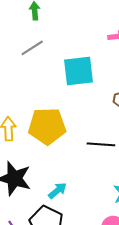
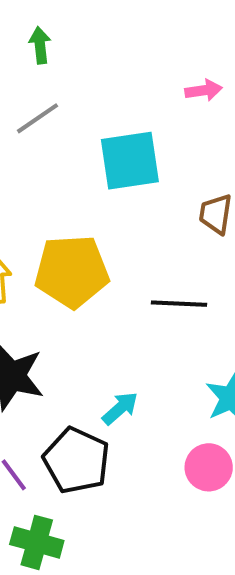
cyan arrow: (57, 191) -> (120, 408), moved

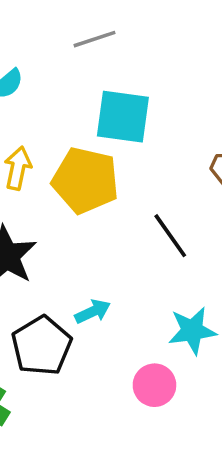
cyan square: (130, 161) -> (123, 117), moved
black line: (179, 304) -> (170, 236), turned 36

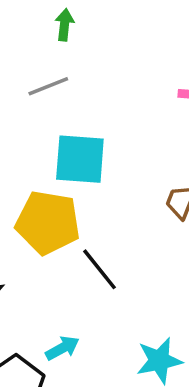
black line: (170, 236) -> (99, 269), moved

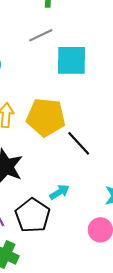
cyan square: (80, 159) -> (72, 60), moved

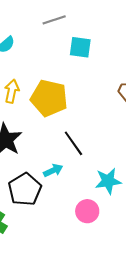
cyan square: (72, 60) -> (80, 47), size x0.7
black line: (79, 143) -> (73, 143), moved

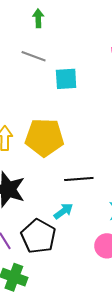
gray line: (54, 20) -> (34, 56), turned 50
black line: (73, 143) -> (79, 179), turned -48

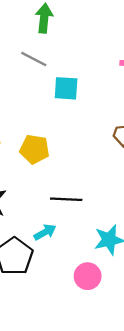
green arrow: (38, 18) -> (44, 18), size x1.4
yellow pentagon: (44, 137) -> (34, 149), size x0.7

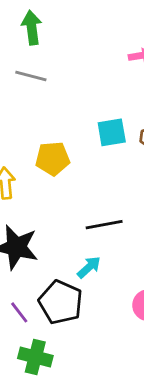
cyan square: (66, 88) -> (112, 132), moved
yellow pentagon: (34, 149) -> (53, 159), moved

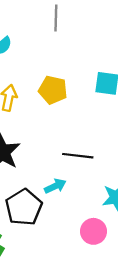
gray line: (31, 76) -> (56, 18), turned 60

